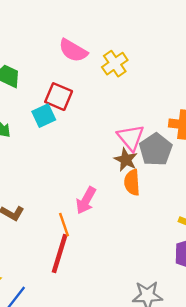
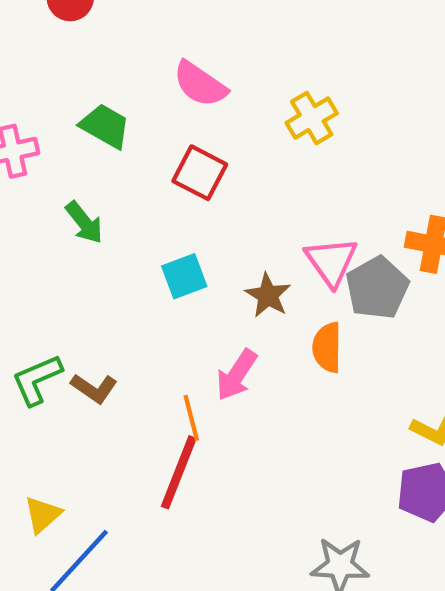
pink semicircle: (73, 51) -> (200, 84), moved
cyan square: (44, 116) -> (184, 276), moved
brown star: (126, 160) -> (268, 295), moved

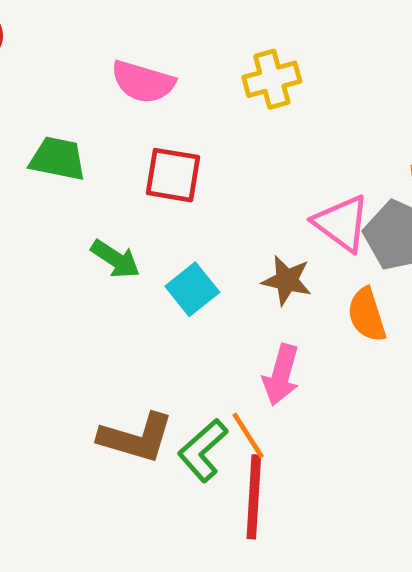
yellow cross: (312, 118) -> (272, 79), turned 33
green arrow: (84, 222) -> (115, 259), moved
green L-shape: (37, 380) -> (203, 450), moved
brown L-shape: (94, 388) -> (136, 438), size x1.5

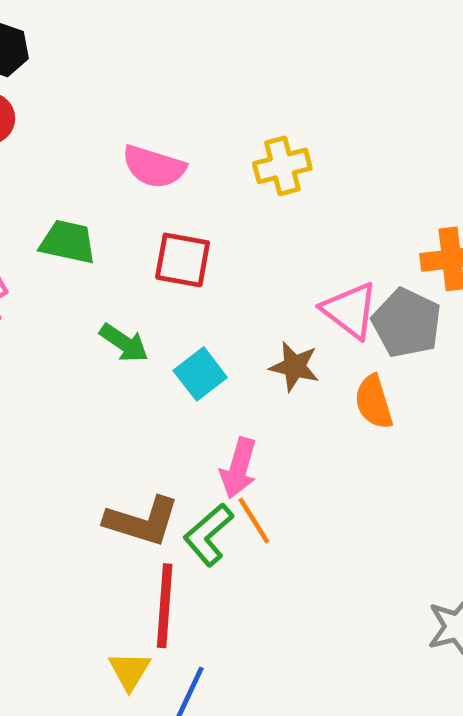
pink arrow: (281, 375) -> (239, 468), moved
red line: (254, 497) -> (165, 606), moved

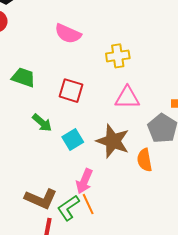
pink semicircle: (154, 167) -> (68, 34), moved
pink triangle: (350, 310) -> (127, 98), moved, turned -44
brown star: (294, 367) -> (113, 141), size x1.6

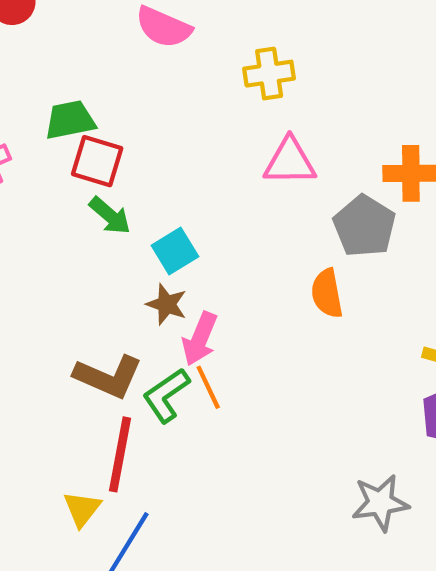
green trapezoid: (23, 77) -> (70, 120), turned -30
red square: (71, 91) -> (97, 161), moved
brown star: (113, 141) -> (167, 304), moved, size x0.6

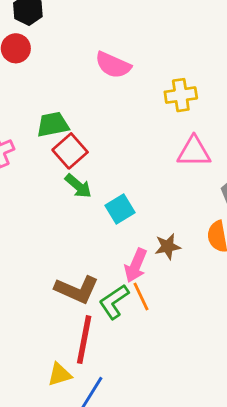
red square: (97, 161) -> (70, 151), turned 32
brown star: (167, 304) -> (168, 247), moved, turned -30
yellow triangle: (82, 509) -> (60, 374), turned 35

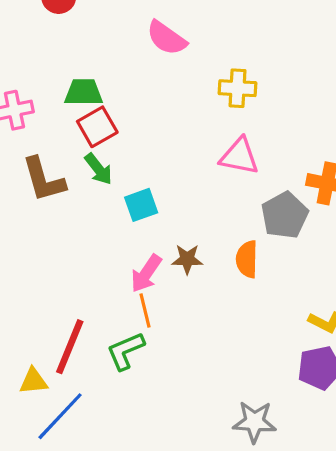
brown L-shape: (77, 289) -> (44, 179), moved, turned 39
green L-shape: (114, 302) -> (126, 351), moved

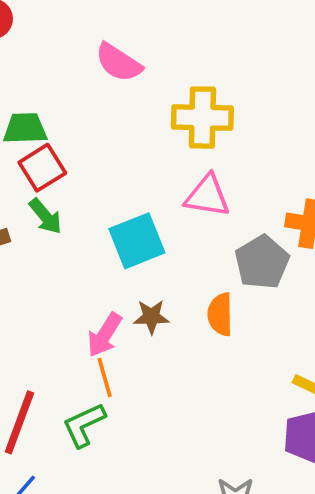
yellow cross: (237, 88) -> (202, 118), size x1.4
cyan square: (141, 205) -> (137, 241), moved, size x1.4

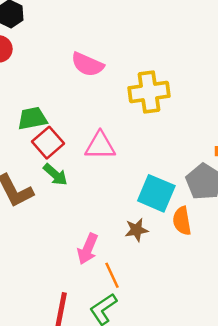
pink triangle: (207, 196) -> (100, 146), moved
cyan square: (137, 241) -> (156, 193), moved, turned -36
pink arrow: (105, 335) -> (88, 249), moved

